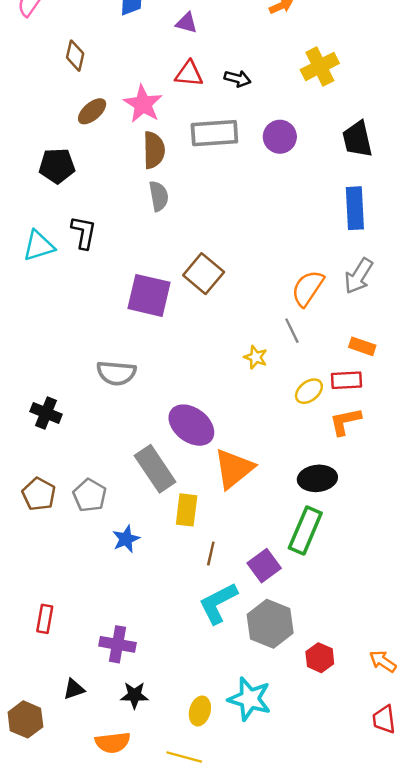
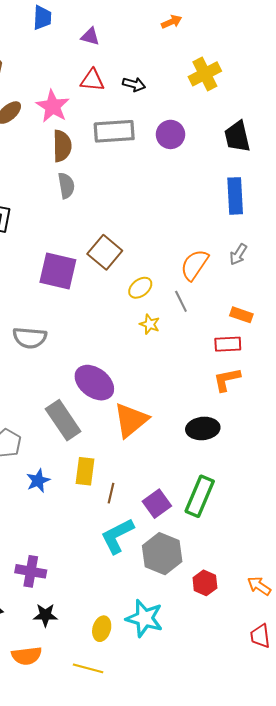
gray arrow: (359, 276) -> (238, 254), size x0.7
yellow ellipse: (309, 391) -> (140, 288), moved
yellow rectangle: (187, 510) -> (85, 471), moved
green rectangle: (305, 530) -> (200, 496), moved

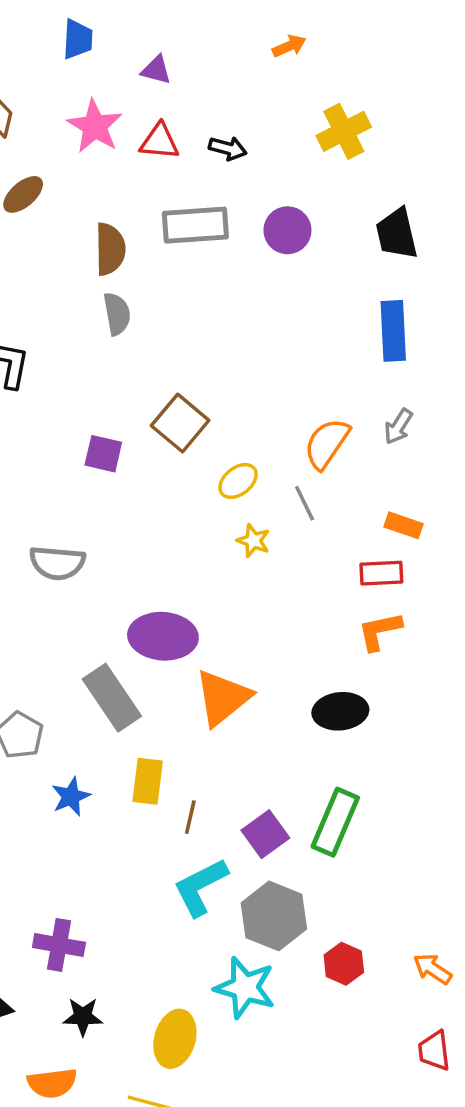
pink star: (53, 106) -> (95, 126), moved
purple square: (58, 271) -> (103, 454), size x0.6
purple ellipse: (94, 383) -> (163, 636), turned -33
cyan star: (144, 618) -> (245, 988), moved
yellow ellipse: (102, 629) -> (175, 1039), size x1.4

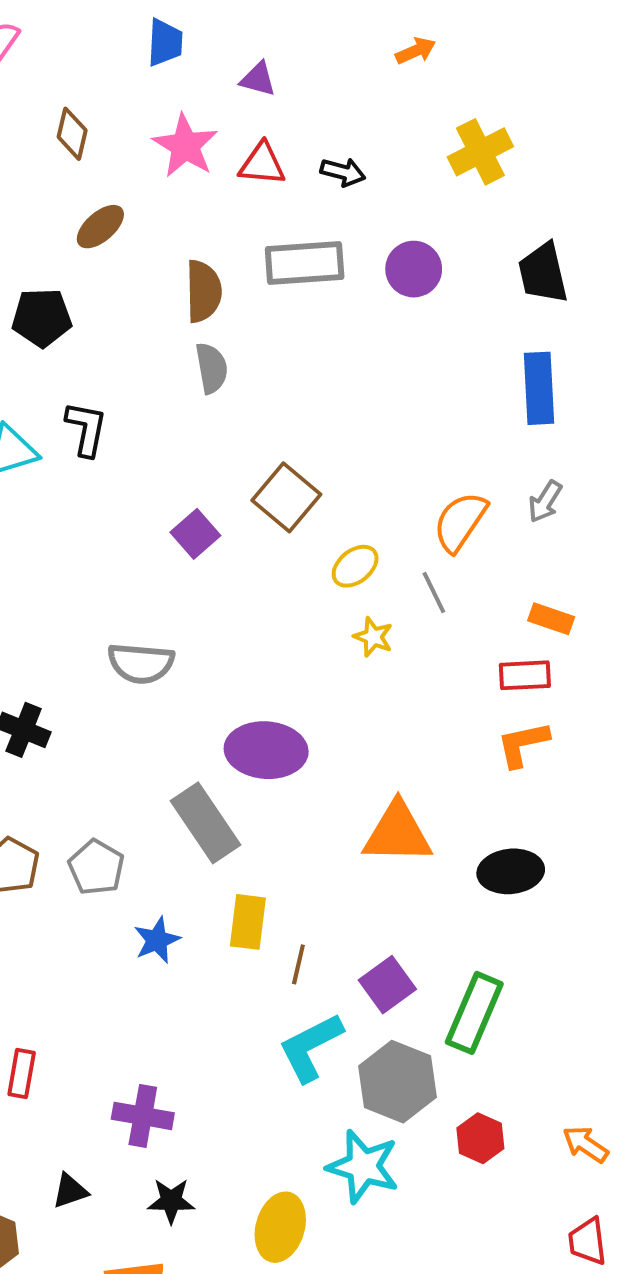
purple square: (103, 454) -> (195, 534), turned 36
orange triangle: (223, 698) -> (397, 833), moved, turned 40
black ellipse: (340, 711) -> (511, 871), moved
green rectangle: (335, 822) -> (474, 1013), moved

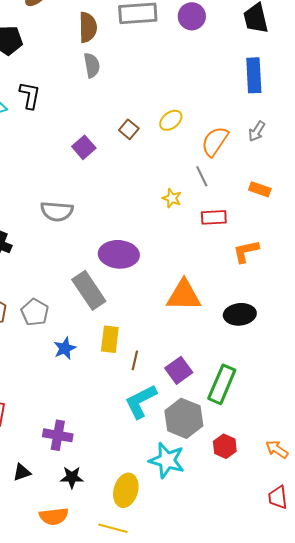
brown square: (286, 497) -> (129, 129), size x0.6
yellow ellipse: (355, 566) -> (171, 120), moved
red rectangle: (525, 675) -> (214, 217), moved

